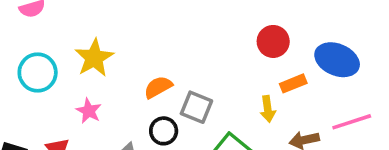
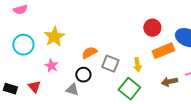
orange rectangle: (293, 83) -> (163, 51), size x1.5
yellow arrow: (268, 109) -> (137, 65), moved
black circle: (164, 131) -> (83, 75), moved

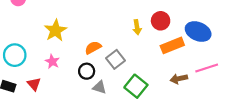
cyan circle: (23, 45) -> (15, 55), moved
gray square: (110, 64) -> (116, 59), turned 30
yellow arrow: (137, 65) -> (137, 27), moved
gray triangle: (72, 90) -> (99, 87), moved

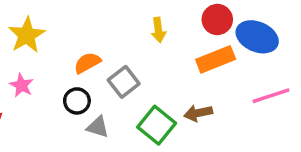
red circle: (161, 21) -> (217, 19), moved
brown arrow: (179, 79) -> (198, 113), moved

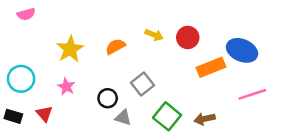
red circle: (217, 19) -> (188, 37), moved
yellow arrow: (158, 30) -> (154, 35), moved, turned -60
orange semicircle: (87, 63) -> (115, 47), moved
brown arrow: (198, 113) -> (205, 119), moved

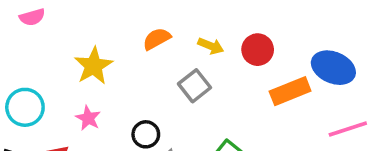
orange semicircle: (115, 47) -> (157, 39), moved
gray square: (143, 84) -> (195, 86), moved

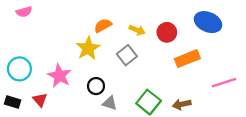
yellow star: (94, 66) -> (88, 48), moved
blue ellipse: (333, 68) -> (208, 22), moved
pink star: (88, 118) -> (59, 76), size x1.5

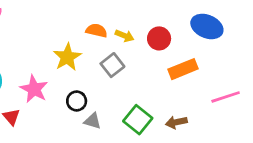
orange semicircle: (103, 25) -> (97, 30), moved, turned 42

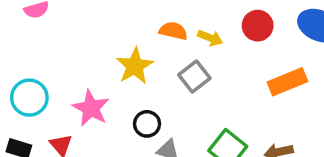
red circle: (159, 38) -> (258, 26), moved

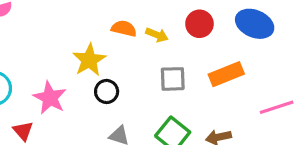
gray square: (194, 77) -> (173, 79), moved, turned 36
black circle: (147, 124) -> (107, 91), moved

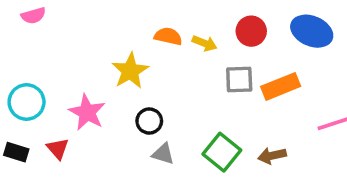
gray square: (173, 79) -> (239, 80), moved
black circle: (107, 91) -> (149, 121), moved

